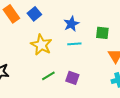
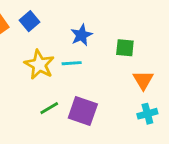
cyan line: (74, 44) -> (72, 63), moved
purple square: (72, 78) -> (83, 111), size x1.5

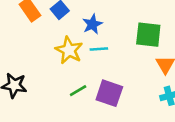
blue star: (81, 35) -> (92, 24), moved
green square: (125, 48) -> (148, 35), size x1.5

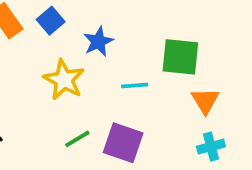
cyan line: (99, 49) -> (135, 85), moved

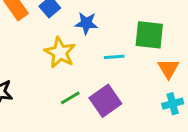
blue star: (98, 42) -> (86, 23), turned 30
purple square: (123, 143) -> (105, 101), turned 36

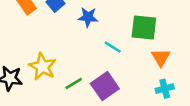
yellow star: (60, 52) -> (42, 67), moved
cyan line: (114, 57) -> (113, 47), turned 36

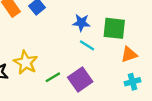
blue star: (88, 17) -> (81, 23), moved
orange triangle: (161, 57) -> (129, 54), turned 42

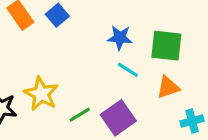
orange triangle: (129, 54) -> (168, 87), moved

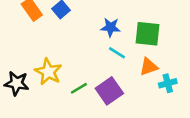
cyan cross: (192, 121) -> (168, 83), moved

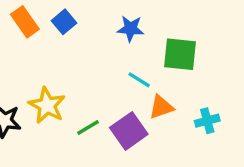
blue star: (111, 27) -> (131, 29), moved
orange triangle: (149, 67) -> (161, 107), moved

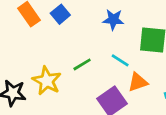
green line: (88, 128) -> (82, 64), moved

